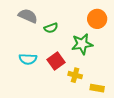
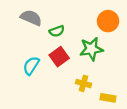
cyan semicircle: (28, 59) -> (31, 66), turned 120
red square: (56, 61) -> (59, 57), moved

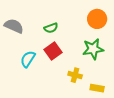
gray semicircle: (31, 18) -> (14, 26), moved
green star: (91, 49) -> (93, 49), moved

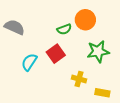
orange circle: (97, 19) -> (85, 20), moved
green semicircle: (51, 28) -> (64, 29), moved

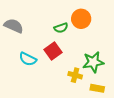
green star: (98, 52) -> (93, 62), moved
cyan semicircle: (29, 62) -> (28, 59), turned -96

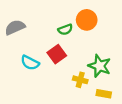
gray semicircle: (14, 26) -> (15, 27), turned -48
green star: (93, 62) -> (99, 66), turned 30

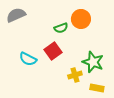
gray semicircle: (15, 27) -> (16, 15), moved
yellow cross: (80, 80) -> (75, 75), turned -32

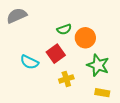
orange circle: (81, 19) -> (85, 38), moved
yellow cross: (75, 75) -> (66, 79), moved

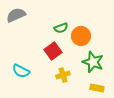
cyan semicircle: (29, 62) -> (21, 71), moved

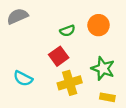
orange circle: (81, 36) -> (99, 25), moved
yellow cross: (63, 75) -> (70, 83), size x1.5

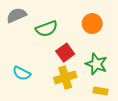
green semicircle: (67, 31) -> (47, 29), moved, size x1.5
red square: (59, 56) -> (65, 53), moved

